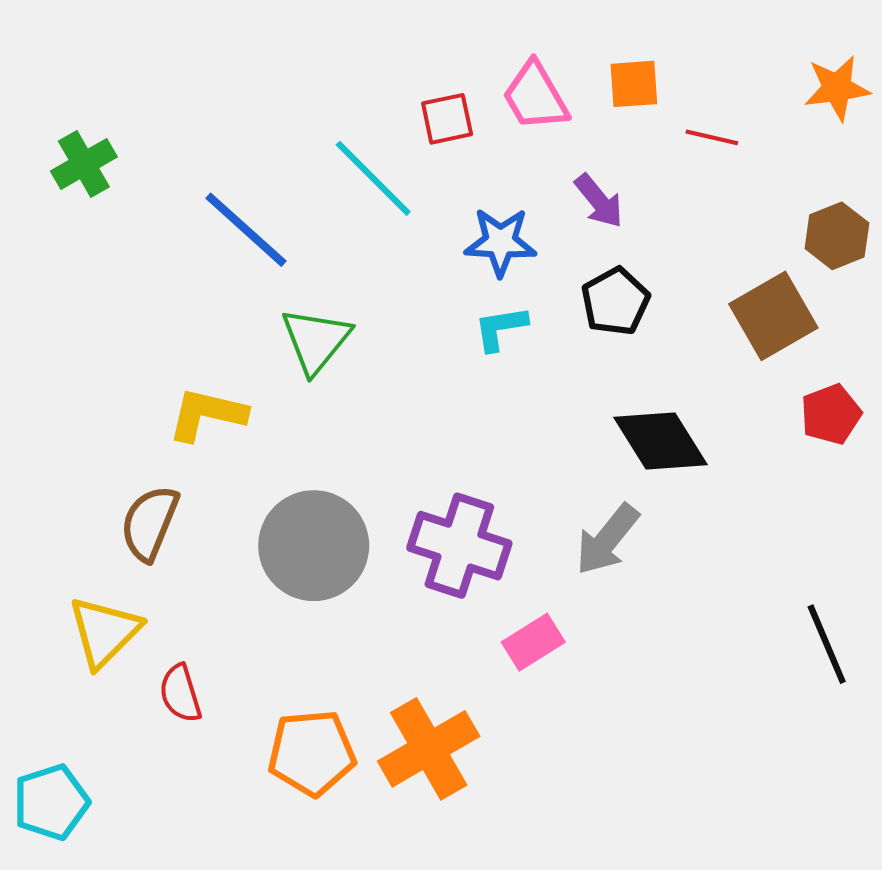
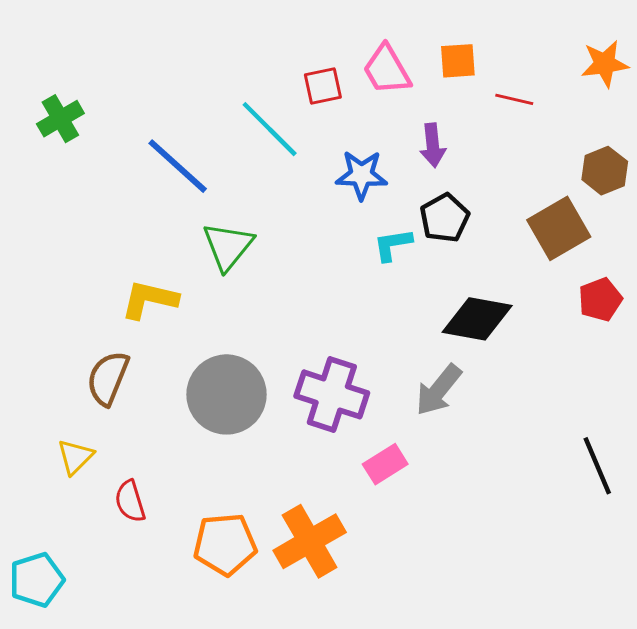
purple arrow: (599, 201) -> (433, 145), turned 33
cyan L-shape: (500, 328) -> (393, 245), moved
black diamond: (661, 441) -> (477, 319), turned -48
yellow triangle: (104, 632) -> (75, 457), size x0.7

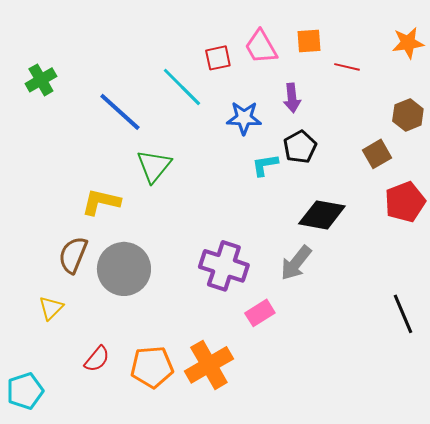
brown square: (559, 228) -> (377, 154), size x0.7
red pentagon: (600, 300) -> (405, 202), size x1.4
gray circle: (227, 394) -> (124, 269), moved
red semicircle: (130, 501) -> (97, 359), moved, turned -124

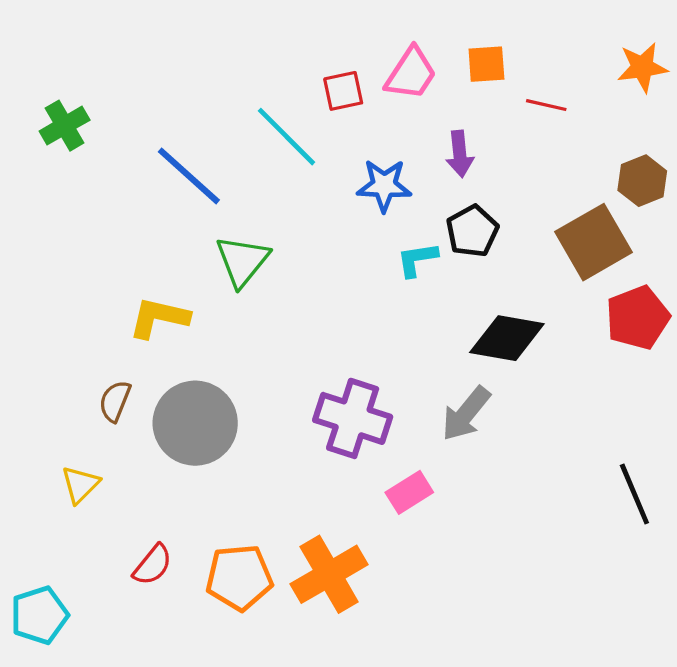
pink trapezoid: (261, 47) -> (411, 74), turned -117
brown square: (377, 154) -> (594, 242), size x1.6
brown semicircle: (73, 255) -> (115, 401), size x0.7

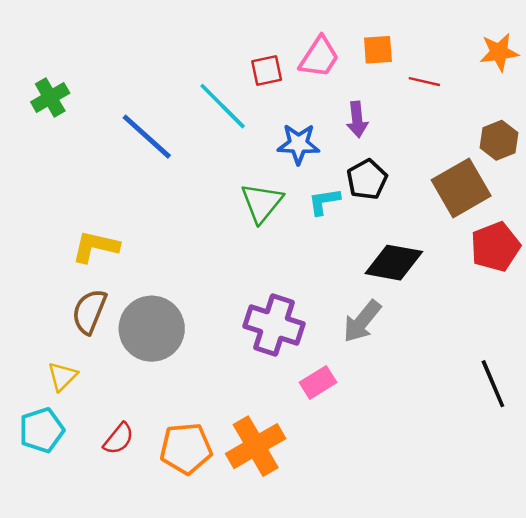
green triangle: (242, 261) -> (262, 203), moved
yellow L-shape: (159, 318) -> (95, 247), moved
brown semicircle: (115, 401) -> (89, 312), size x1.4
cyan pentagon: (39, 615) -> (42, 430), moved

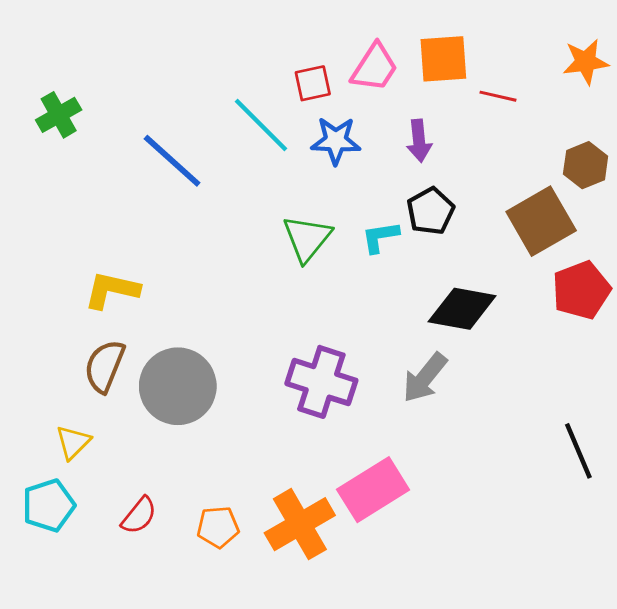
orange square: (378, 50) -> (443, 59), size x1.4
blue star: (298, 144) -> (336, 141), moved
pink rectangle: (318, 382) -> (373, 490), moved, size x1.6
orange pentagon: (186, 448) -> (218, 527), size x0.7

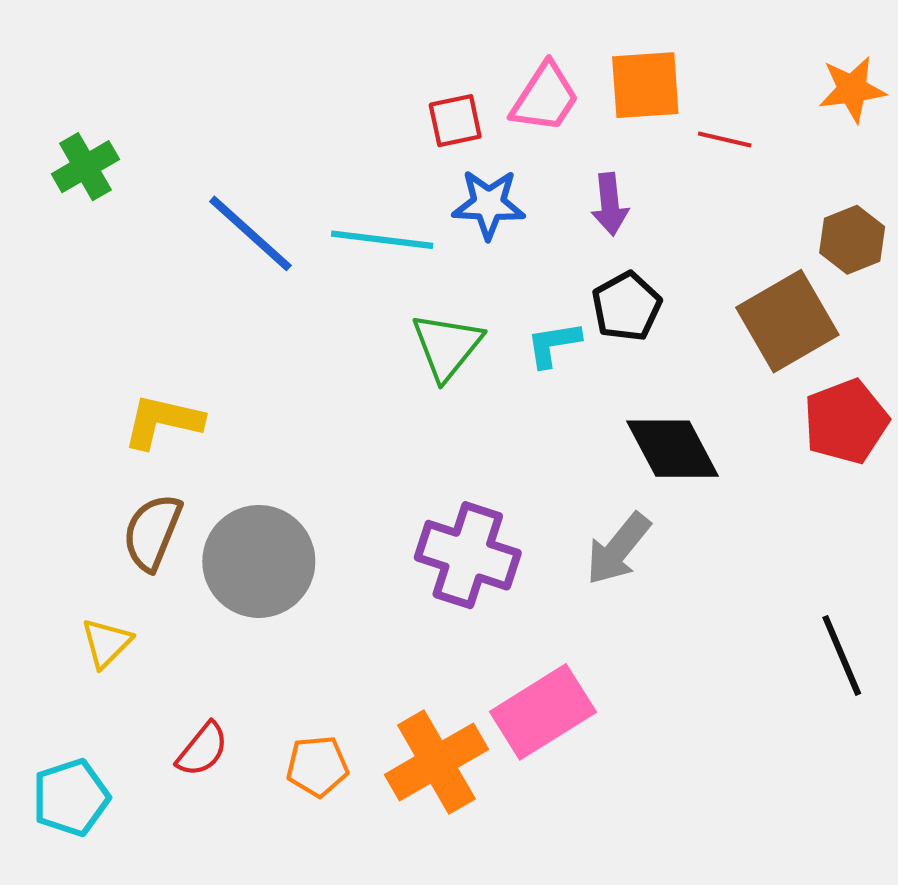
cyan line: (261, 125) -> (382, 240), moved, turned -38
black diamond: (462, 309) -> (672, 449), turned 52
cyan pentagon: (49, 505) -> (71, 798), moved

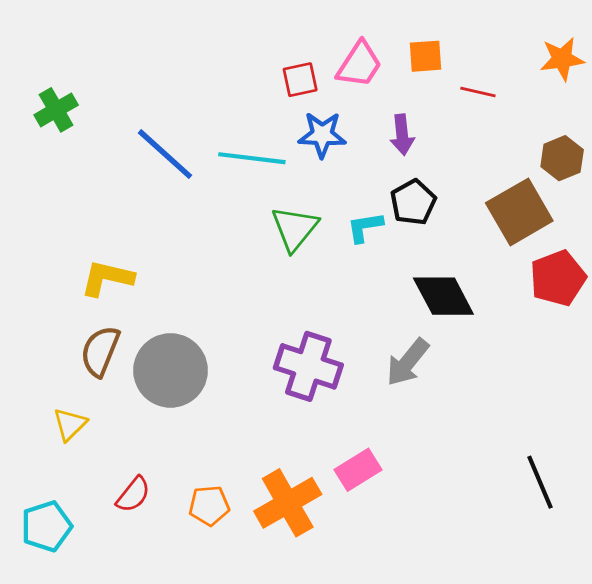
orange square: (645, 85) -> (426, 56), size x0.7
black line: (842, 655) -> (540, 482), moved
pink rectangle: (543, 712) -> (358, 470), size x0.7

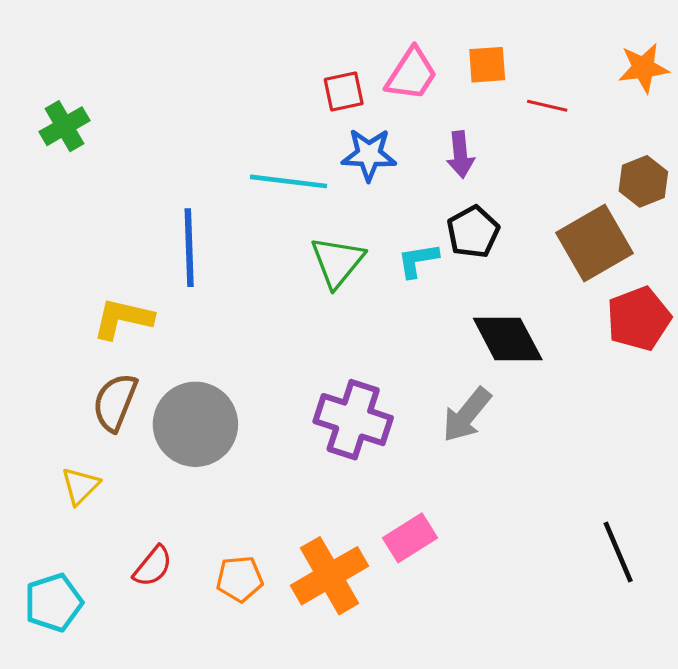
blue line: (165, 154) -> (189, 248), moved, turned 46

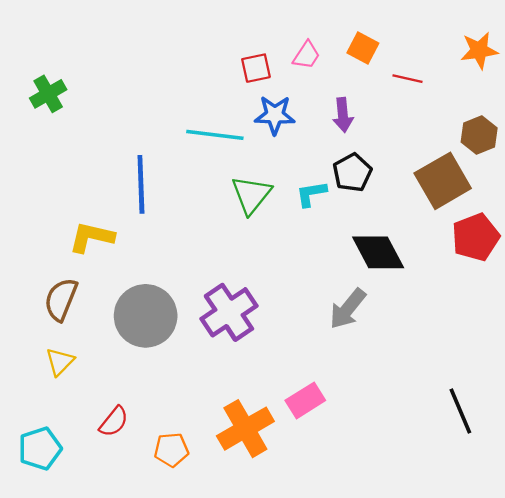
orange square: (487, 65) -> (363, 48), turned 32
pink trapezoid: (412, 74) -> (306, 55), size x0.7
brown semicircle: (115, 402) -> (61, 299), moved
purple cross: (353, 420) -> (229, 312), moved, turned 38
orange pentagon: (240, 579) -> (171, 450), moved

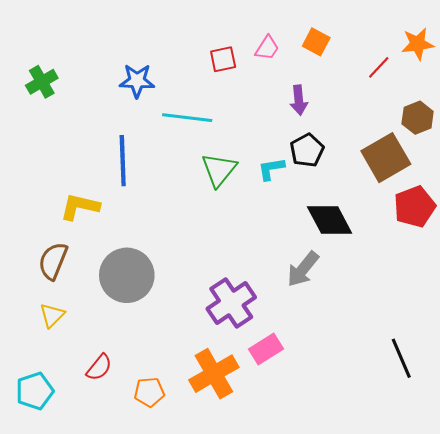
red line: (407, 79) -> (379, 67), moved, turned -60
blue star: (275, 115) -> (137, 81), moved
purple cross: (229, 312) -> (231, 303), moved

